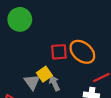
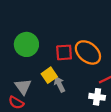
green circle: (20, 19) -> (26, 44), moved
gray triangle: (32, 82) -> (23, 87), moved

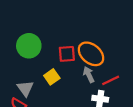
gray arrow: (59, 84) -> (89, 75), moved

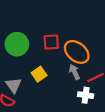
red square: (67, 54) -> (51, 42), moved

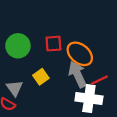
gray arrow: (74, 72) -> (78, 74), size x1.6
white cross: (86, 95) -> (89, 98), size x1.6

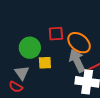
green circle: (18, 46) -> (30, 48), moved
yellow square: (41, 77) -> (45, 63), turned 32

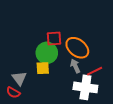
green circle: (30, 48) -> (47, 53), moved
gray arrow: (77, 61) -> (75, 66), size x0.6

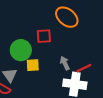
orange ellipse: (77, 48) -> (67, 17), moved
green circle: (47, 53) -> (21, 50), moved

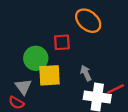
yellow square: (33, 65) -> (49, 75), size x1.5
red line: (84, 68) -> (116, 89), moved

